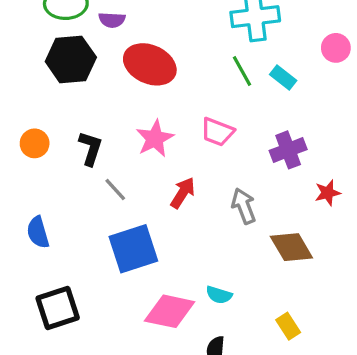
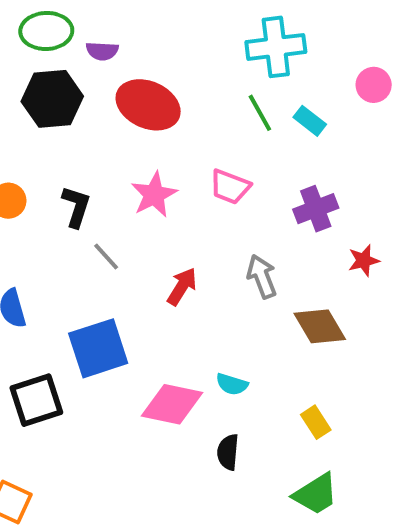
red arrow: (183, 193) -> (182, 286), moved
blue square: (133, 249) -> (98, 348), moved

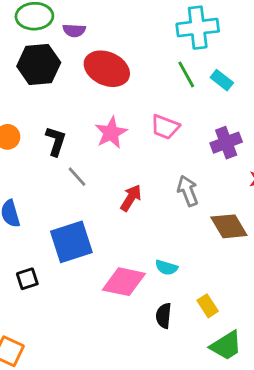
black square: (36, 400) -> (27, 279), size x0.6
yellow rectangle: (316, 422) -> (208, 306), moved

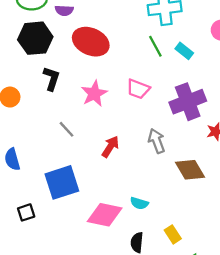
black L-shape: (56, 141) -> (52, 79), moved
purple cross: (226, 143) -> (188, 102), size x1.4

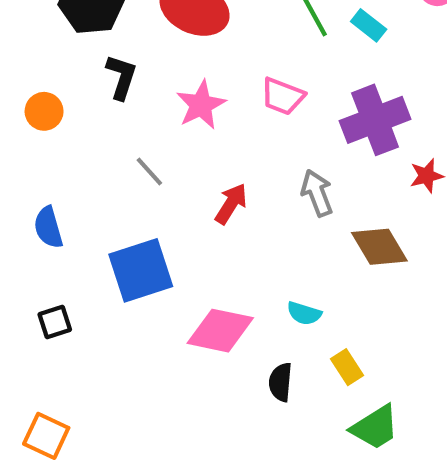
cyan semicircle: (139, 203) -> (304, 313), moved
black square: (26, 212) -> (55, 322), moved

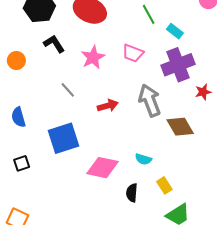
cyan rectangle: (369, 25) -> (175, 31), moved
black L-shape: (121, 77) -> (54, 44), turned -50
gray arrow: (317, 193) -> (150, 100), size x1.4
red arrow: (231, 204) -> (108, 106), turned 42

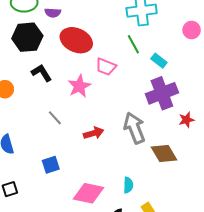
pink trapezoid: (133, 53) -> (106, 67), moved
blue square: (64, 138) -> (51, 165), size x0.6
cyan semicircle: (143, 159) -> (128, 185), turned -105

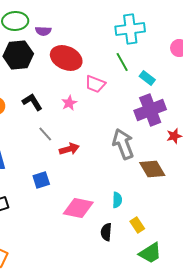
black L-shape: (42, 73) -> (32, 102), moved
pink star: (79, 86) -> (69, 103), size x0.7
red arrow: (94, 133) -> (69, 149), moved

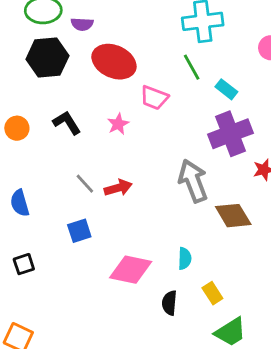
gray line: (45, 134) -> (85, 184), moved

